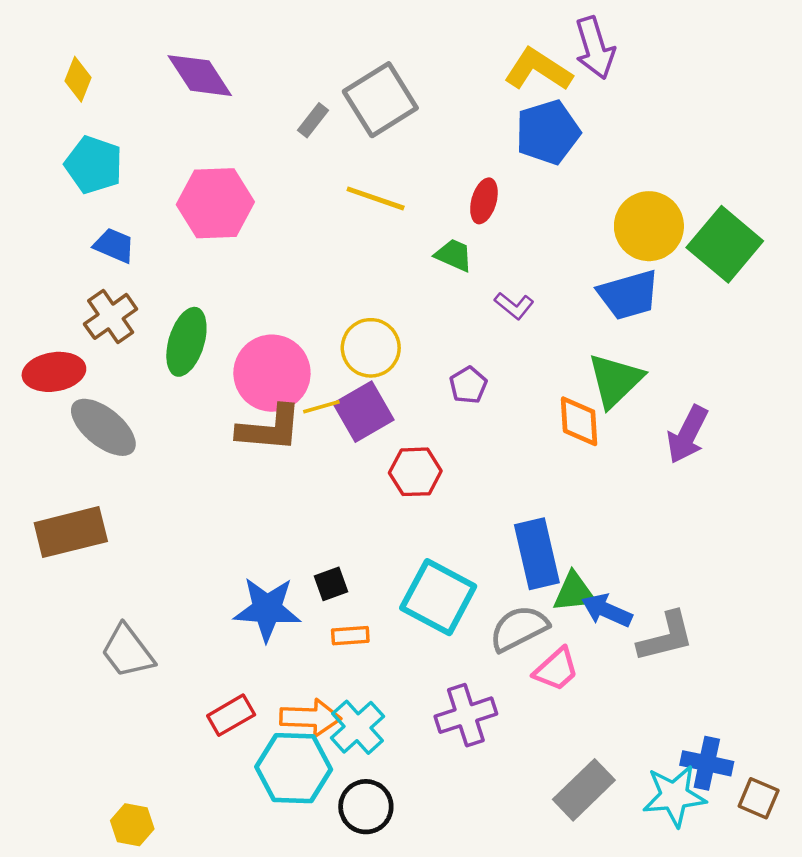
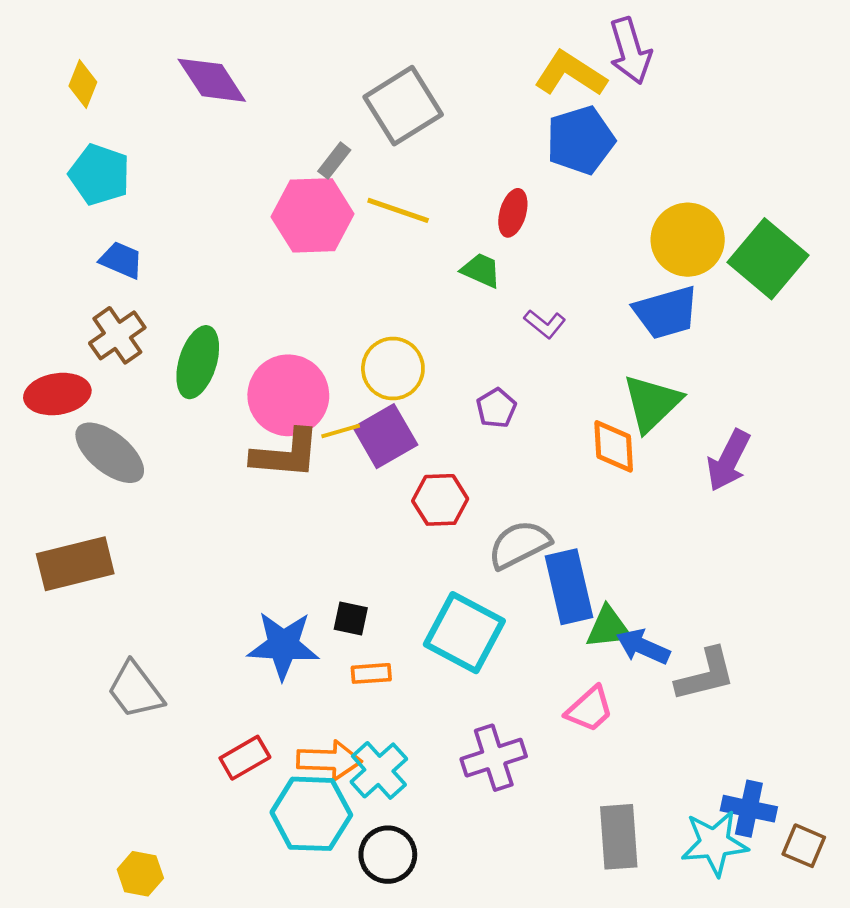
gray rectangle: (313, 120) -> (334, 161), moved
pink hexagon: (215, 203) -> (313, 215), moved
black square: (331, 584) -> (351, 619), turned 32
gray semicircle: (519, 628) -> (519, 545), moved
gray rectangle: (584, 790) -> (619, 837), turned -50

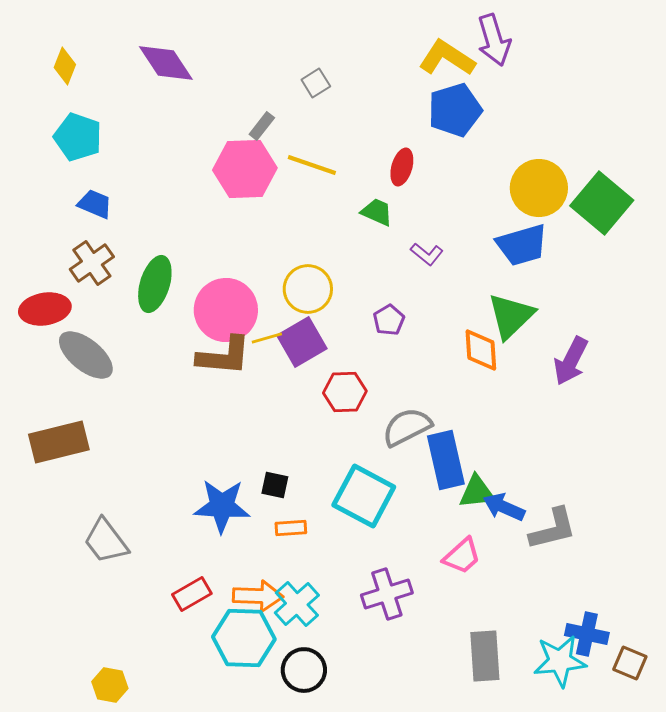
gray square: (403, 106) -> (316, 83), size x0.5

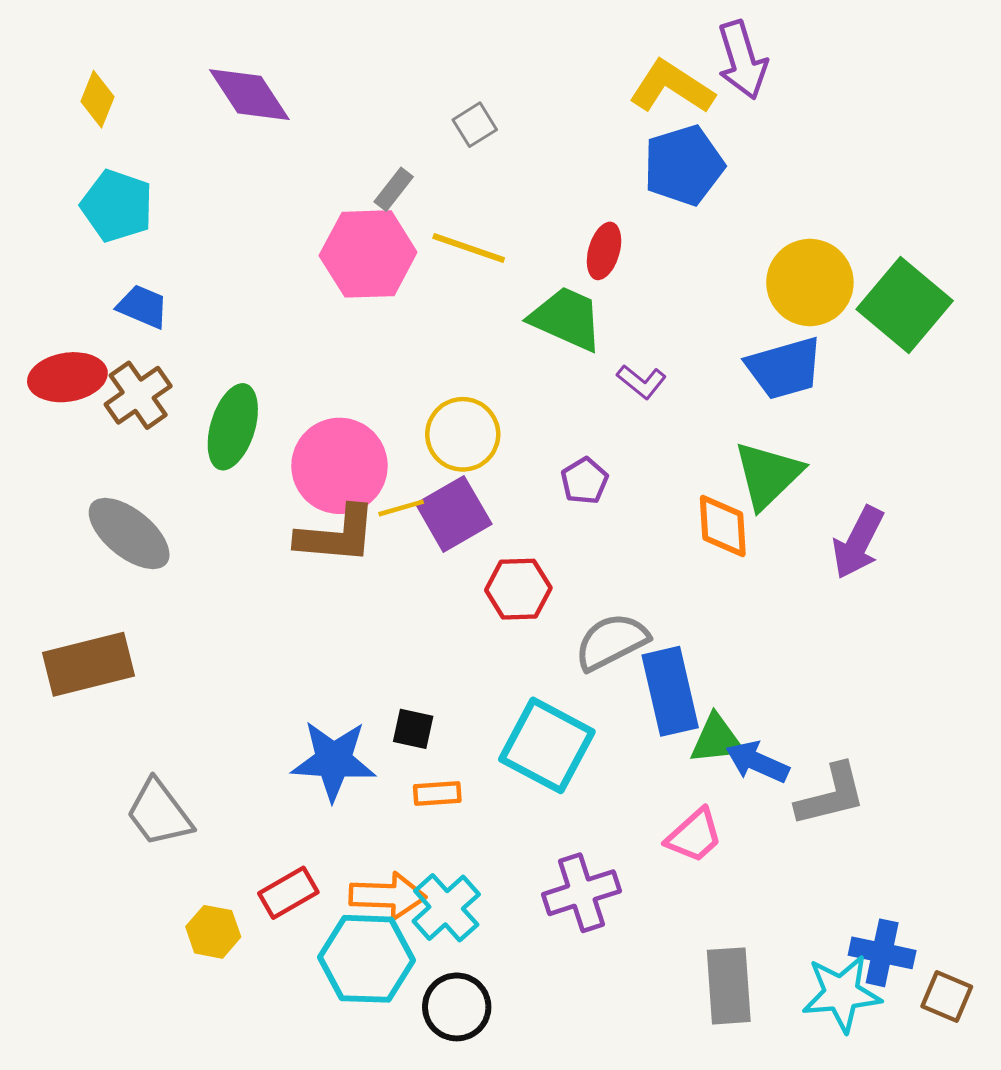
green trapezoid: (377, 212) -> (566, 319), size x1.6
red ellipse: (45, 309) -> (67, 377), moved
yellow hexagon: (110, 685) -> (213, 932), moved

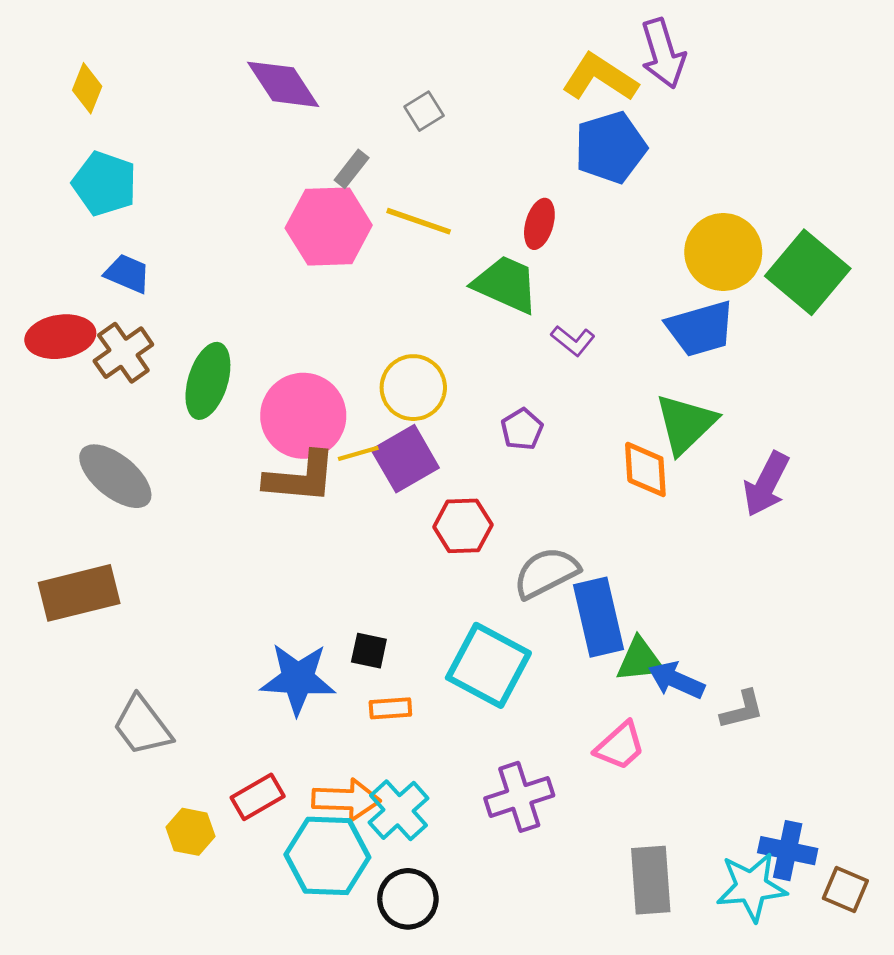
purple diamond: (249, 95) -> (283, 84), moved
gray L-shape: (831, 795) -> (742, 710), size x0.7

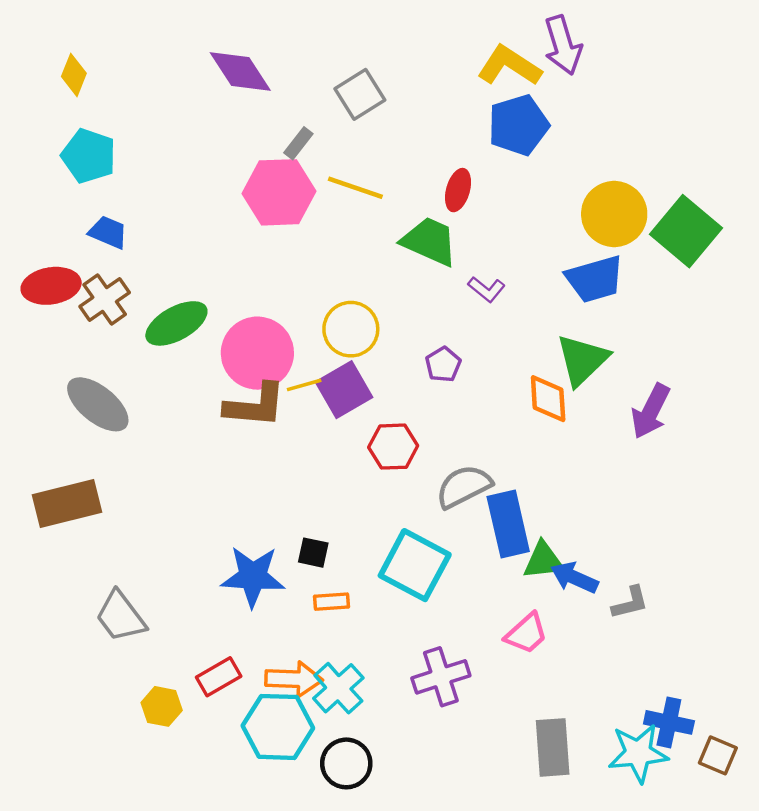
gray square: (424, 111) -> (360, 94), size x1.5
green ellipse: (208, 381) -> (176, 323), turned 44

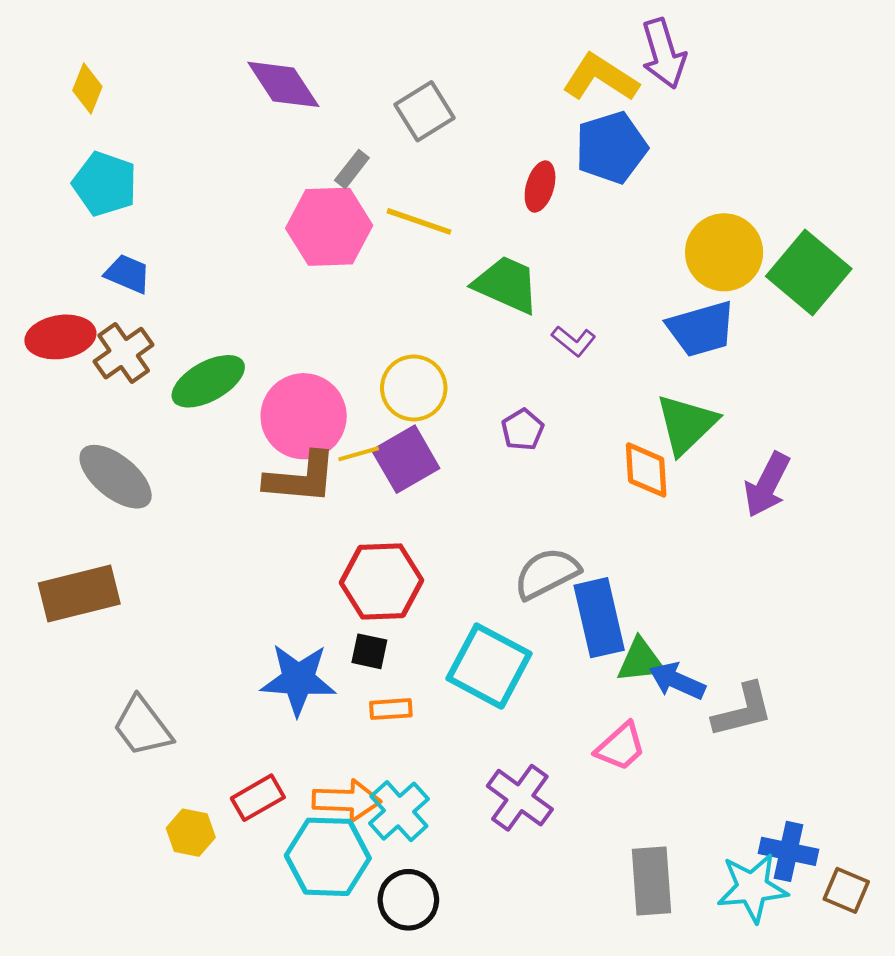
red ellipse: (458, 190) -> (540, 187), moved
red hexagon: (393, 447) -> (382, 581), moved, size x1.4
gray L-shape: (630, 603) -> (743, 710), size x1.4
purple cross: (441, 677) -> (520, 798), turned -36

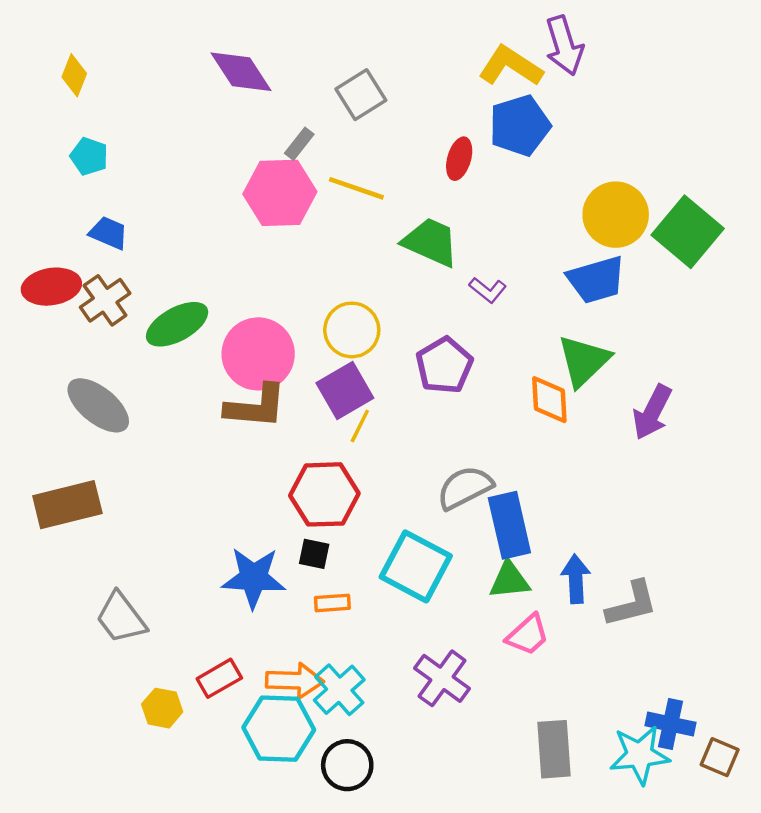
cyan pentagon: (105, 184) -> (89, 156), size x0.7
purple pentagon: (523, 430) -> (444, 365), size x1.6
yellow line: (359, 454) -> (360, 426), moved, turned -48
green triangle: (641, 661) -> (509, 580), moved
blue arrow: (677, 681) -> (576, 579), turned 63

